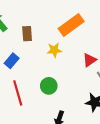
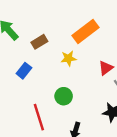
brown rectangle: (27, 34) -> (39, 42), turned 64
red line: (18, 93) -> (39, 117), moved

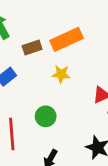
orange rectangle: (85, 32) -> (67, 39), moved

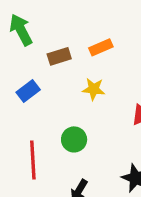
orange rectangle: (67, 39) -> (101, 47), size x0.6

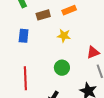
blue rectangle: (28, 91) -> (24, 36), turned -48
green circle: (74, 139) -> (62, 68), moved

